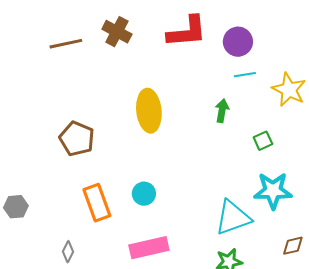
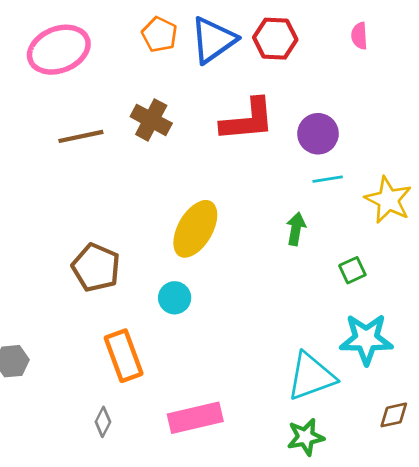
yellow ellipse: (149, 111) -> (195, 229), turned 36
cyan circle: (144, 194) -> (175, 298), moved
gray diamond: (68, 252) -> (103, 422), moved

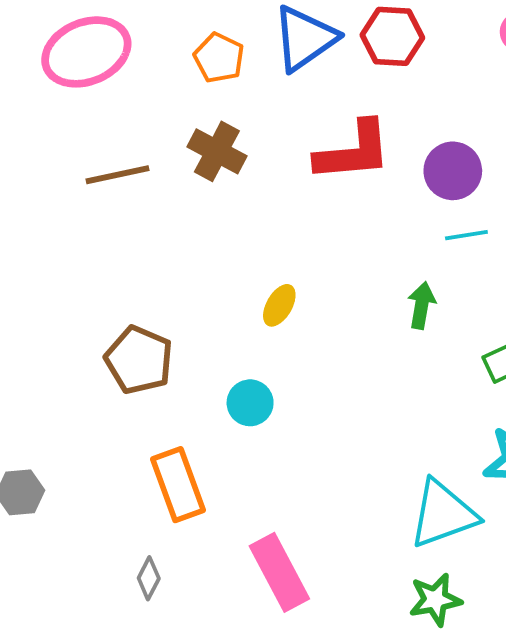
orange pentagon: (159, 34) -> (219, 58), moved
yellow ellipse: (195, 229) -> (279, 305), size x0.5
pink rectangle: (195, 418) -> (279, 572), turned 75

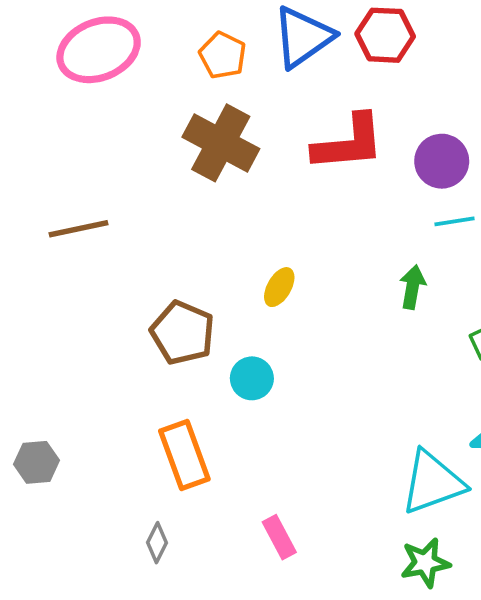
brown cross: (217, 151) -> (221, 143), size x1.4
brown line: (118, 175) -> (78, 229), moved
brown pentagon: (139, 360) -> (183, 333), moved
pink rectangle: (279, 572) -> (279, 537), size x0.6

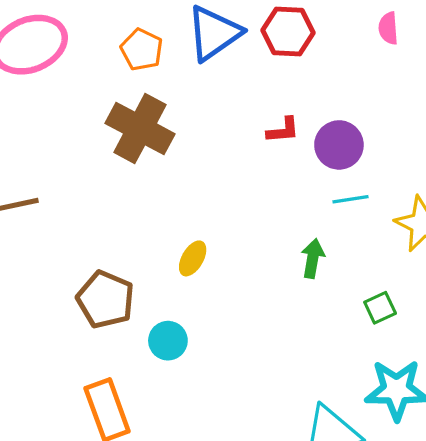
red L-shape: (349, 143) -> (283, 130), moved, size x0.5

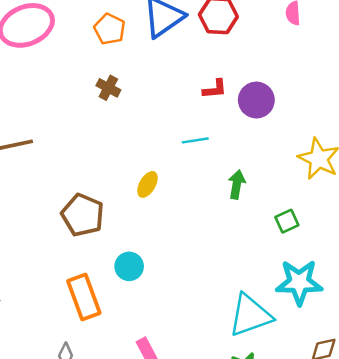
brown cross: (140, 129) -> (108, 88), size x0.5
cyan line: (350, 199) -> (195, 140), moved
cyan circle: (168, 341) -> (129, 266), moved

